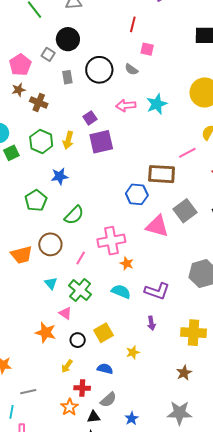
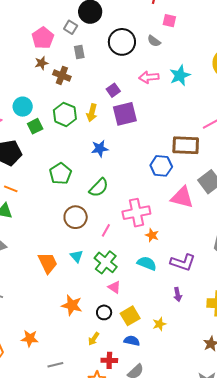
gray rectangle: (67, 77) -> (79, 52), moved
blue star: (60, 176) -> (100, 149), moved
orange trapezoid: (22, 255) -> (48, 263), moved, turned -100
pink triangle: (65, 313) -> (114, 287), moved
yellow square: (104, 333) -> (130, 316), moved

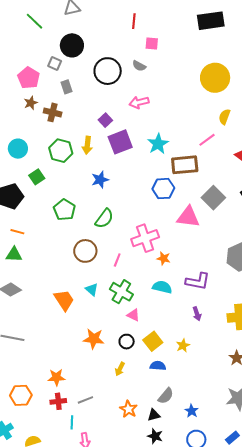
cyan star: (180, 75) -> (158, 144), moved
green square: (35, 126) -> (37, 177), moved
red cross: (109, 360) -> (58, 401), moved

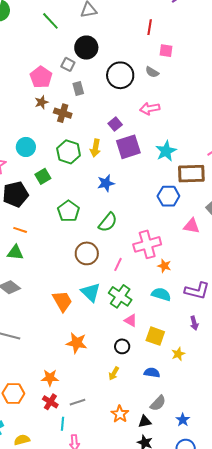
pink triangle: (188, 217) -> (192, 226), size x0.7
cyan triangle: (92, 289) -> (91, 292), size x1.5
orange star: (94, 339) -> (77, 343), moved
yellow square: (153, 341) -> (155, 336), moved, turned -36
red cross: (58, 401) -> (50, 402), turned 35

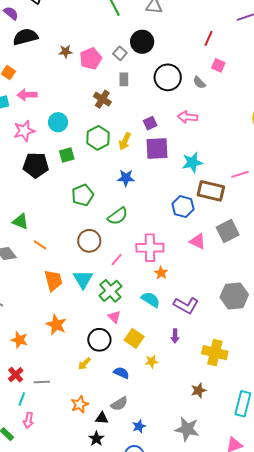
brown star: (42, 102) -> (66, 52), moved
orange line: (20, 230) -> (40, 245), moved
black circle: (122, 346) -> (99, 340), size x1.5
orange star: (50, 378) -> (19, 340), moved

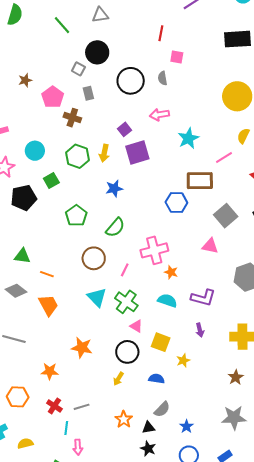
pink pentagon: (91, 59) -> (53, 97), moved
gray semicircle: (199, 83) -> (162, 78), turned 48
cyan star: (192, 162) -> (188, 138), moved
pink triangle: (198, 241) -> (210, 246), moved
orange trapezoid: (53, 281) -> (48, 305), moved

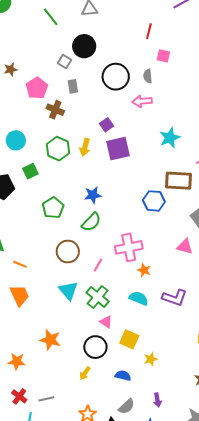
pink arrow: (159, 115) -> (142, 101), moved
blue star: (114, 188) -> (93, 195), moved
purple arrow: (200, 330) -> (157, 400), moved

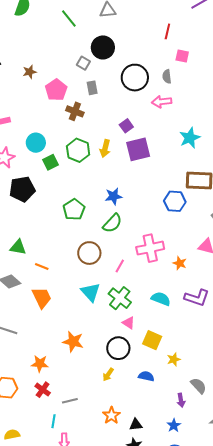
green square: (30, 171) -> (50, 162), moved
orange star: (144, 270) -> (180, 263), moved
red cross: (19, 396) -> (43, 390), moved
gray semicircle: (126, 406) -> (199, 386), moved, turned -90

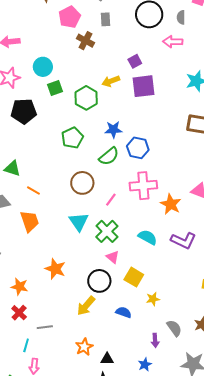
yellow arrow: (105, 148) -> (111, 81), turned 48
green hexagon: (78, 150) -> (86, 98), moved
blue hexagon: (175, 201) -> (138, 148), moved
orange star: (180, 263) -> (171, 204), size x1.5
yellow arrow: (108, 374) -> (86, 306), size x1.5

